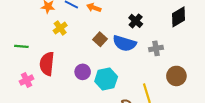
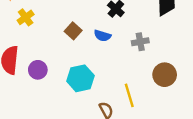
blue semicircle: (124, 43) -> (102, 36), size x0.6
purple circle: (83, 72) -> (38, 70), moved

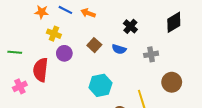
yellow cross: (26, 17) -> (54, 34), turned -32
purple circle: (38, 70) -> (64, 53), moved

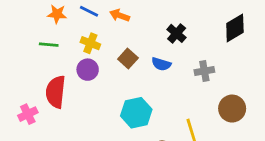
yellow cross: (54, 34) -> (90, 43), moved
green line: (15, 52) -> (49, 45), moved

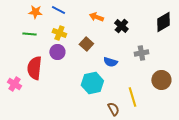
orange arrow: (120, 15) -> (96, 17), moved
blue semicircle: (161, 64) -> (110, 62), moved
pink cross: (28, 114) -> (14, 84), turned -32

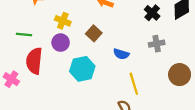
black cross: (121, 26) -> (152, 13), moved
green line: (29, 34) -> (24, 35), moved
cyan hexagon: (92, 83) -> (82, 69), moved
yellow line: (132, 97) -> (134, 84), moved

